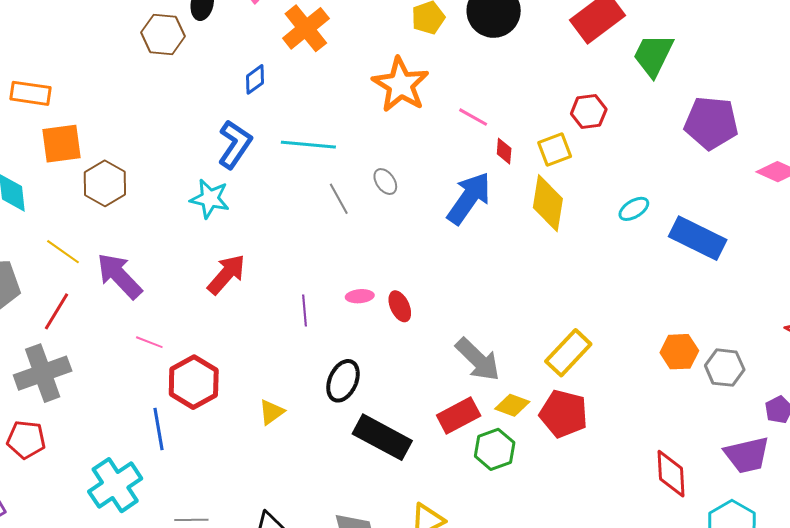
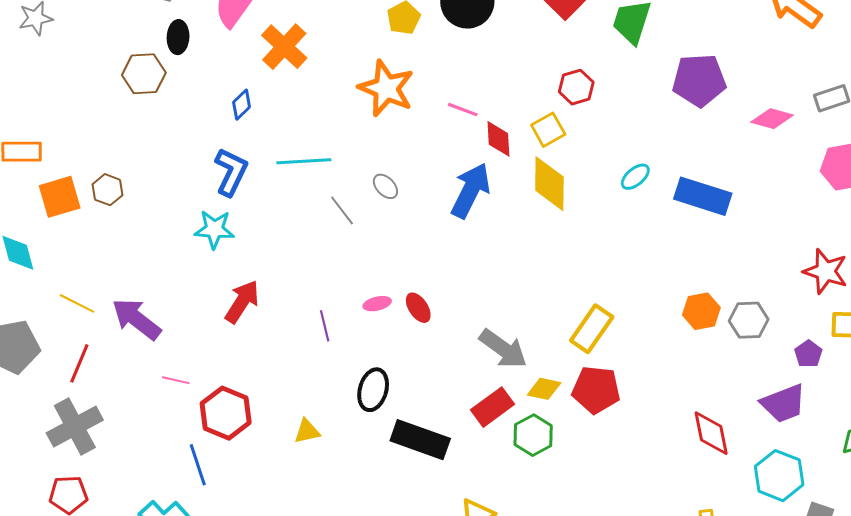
red diamond: (504, 151) -> (498, 139), size x1.4
brown hexagon: (105, 183) -> (107, 190), moved, size x0.7
yellow triangle: (272, 412) -> (307, 431), turned 32

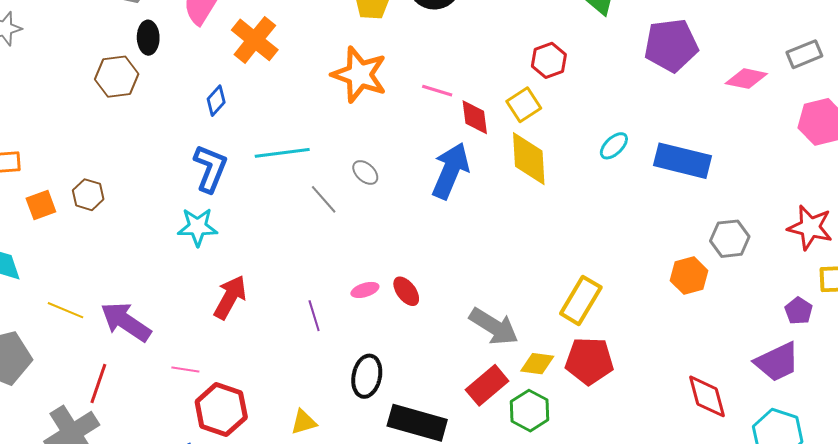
orange square: (60, 197) -> (41, 205), size x0.7
gray hexagon: (749, 320) -> (730, 239), moved
red line: (79, 363) -> (98, 384), moved
pink line: (176, 380) -> (185, 370), moved

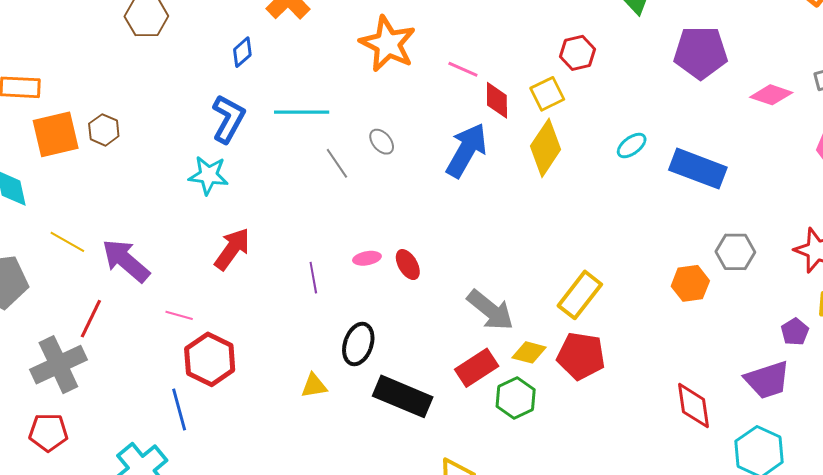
yellow diamond: (529, 159) -> (546, 148), turned 30
orange square: (41, 205) -> (56, 134), size x1.6
yellow triangle: (304, 422) -> (314, 386), moved

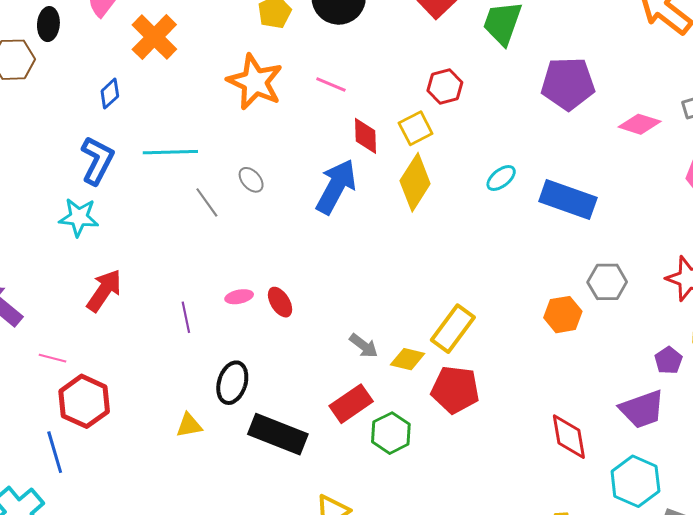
pink line: (463, 69) -> (331, 85), moved
gray arrow: (490, 310) -> (364, 346), size x0.6
yellow diamond: (529, 352) -> (408, 359), moved

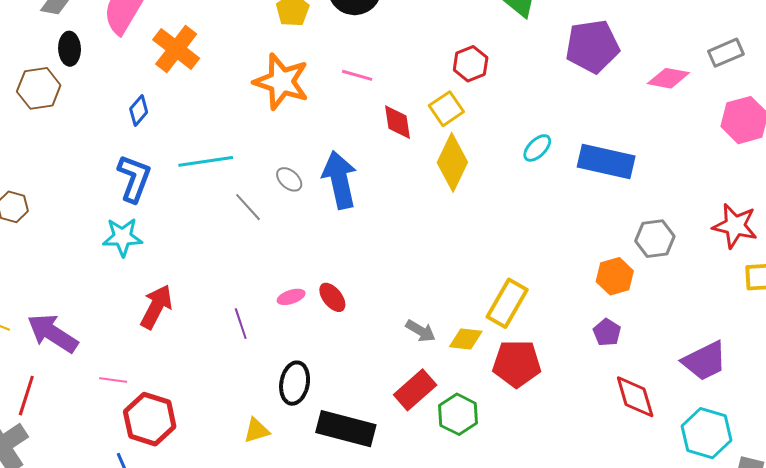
blue arrow: (336, 187) -> (340, 180), moved, turned -34
purple pentagon: (669, 360) -> (607, 332), moved

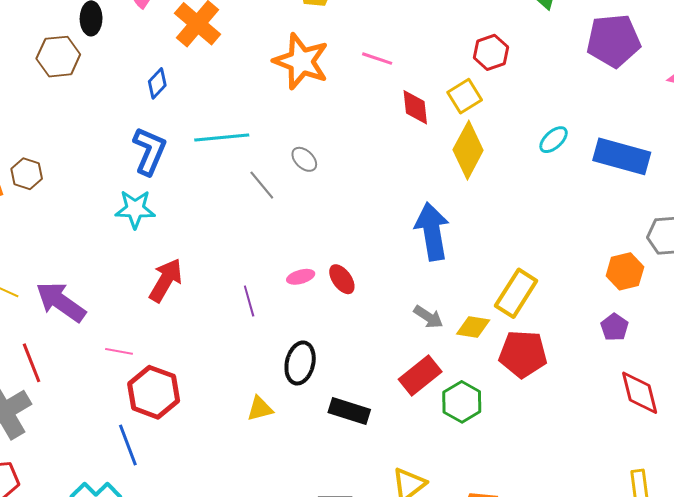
blue arrow: (340, 180) -> (432, 231), moved
red line: (26, 396) -> (32, 363), turned -42
black rectangle: (346, 429) -> (349, 411), size x0.7

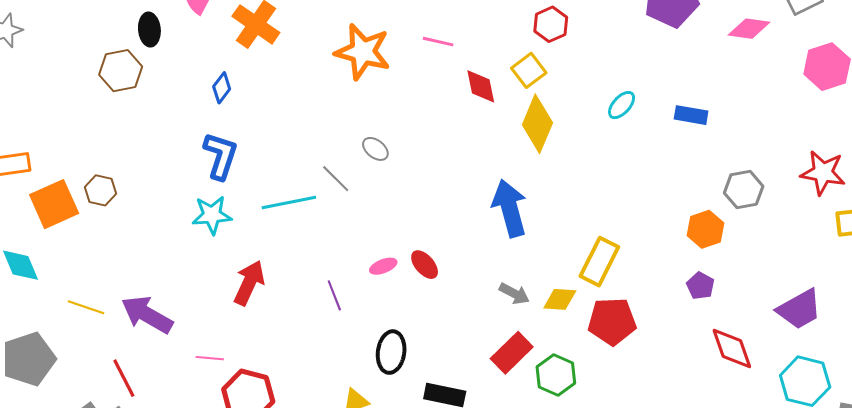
cyan line: (222, 137) -> (289, 202), moved
blue rectangle: (622, 156) -> (691, 115), size x0.6

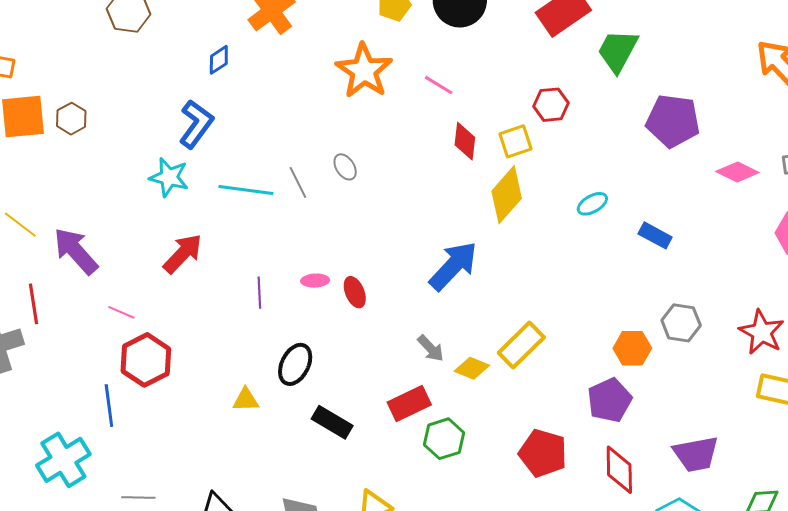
blue arrow: (510, 208) -> (453, 266), turned 40
purple pentagon: (700, 286) -> (610, 400), size x1.6
red pentagon: (612, 321) -> (543, 453), moved

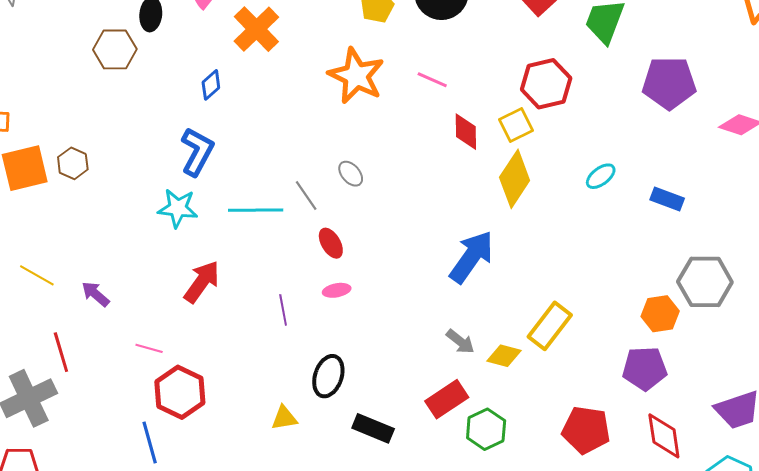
red hexagon: (551, 105) -> (546, 84), size x1.4
purple arrow: (76, 251) -> (95, 294), size x0.6
red ellipse: (355, 292) -> (331, 243), moved
gray hexagon: (681, 323) -> (705, 282), size x1.4
purple pentagon: (610, 400) -> (645, 368), turned 30

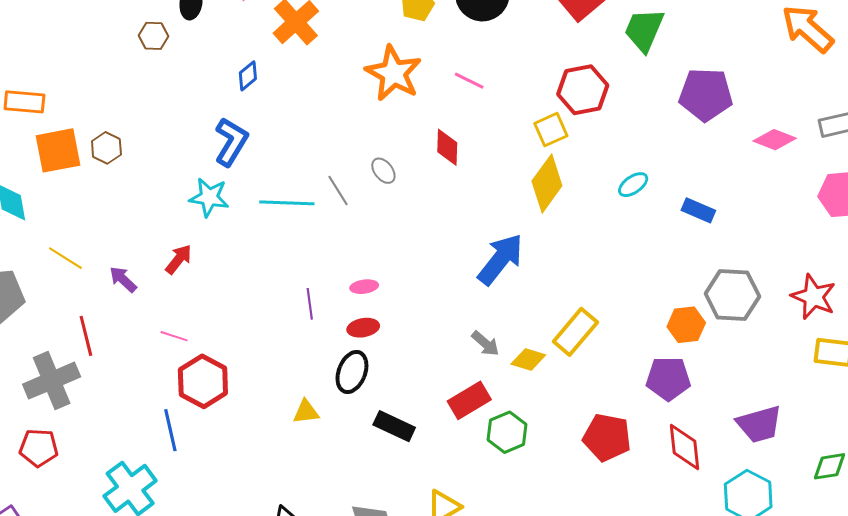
brown hexagon: (115, 49) -> (154, 36), size x0.7
red diamond: (466, 132) -> (447, 147), moved
red ellipse: (331, 243) -> (363, 328), moved, turned -72
red arrow: (202, 282) -> (179, 259), moved, size x0.7

